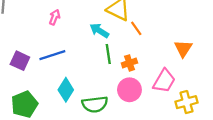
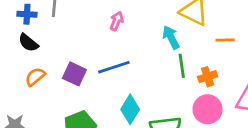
orange line: (136, 28) -> (225, 40), moved, turned -56
cyan arrow: (99, 31) -> (171, 37), turned 30

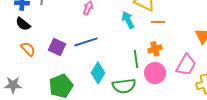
orange line: (225, 40) -> (158, 22), moved
green line: (182, 66) -> (136, 59), moved
orange semicircle: (35, 77) -> (28, 49), turned 84

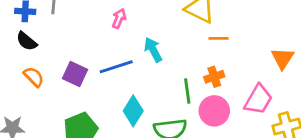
cyan arrow: (128, 20) -> (153, 50), moved

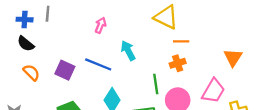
blue line: (116, 67) -> (98, 64), turned 40
orange cross: (214, 77) -> (178, 63), moved

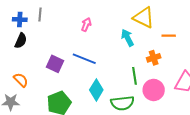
orange line: (181, 41) -> (169, 36), moved
black semicircle: (26, 44) -> (21, 41), turned -105
cyan arrow: (128, 51) -> (127, 38), moved
orange semicircle: (31, 72) -> (21, 80), moved

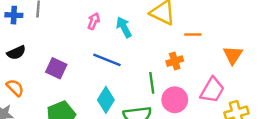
cyan arrow: (127, 38) -> (124, 27), moved
black semicircle: (21, 41) -> (16, 53), moved, turned 42
blue line: (84, 59) -> (107, 60), moved

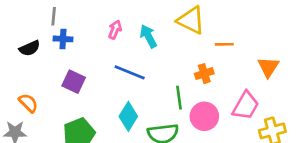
blue cross: (14, 15) -> (63, 39), moved
black semicircle: (16, 53) -> (30, 48), moved

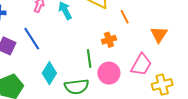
orange line: (224, 44) -> (125, 17), turned 64
blue line: (130, 72) -> (32, 39), moved, turned 35

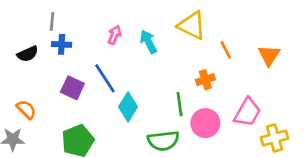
orange triangle: (159, 34) -> (269, 55), moved
cyan diamond: (49, 73) -> (128, 107), moved

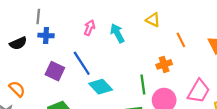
yellow triangle: (192, 25) -> (153, 20), size x0.6
cyan diamond: (128, 107) -> (101, 87), turned -75

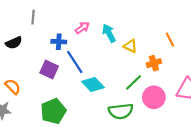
yellow triangle: (153, 20) -> (130, 46), moved
pink arrow: (89, 28) -> (82, 28), turned 32
blue cross: (46, 35) -> (59, 42), moved
green line: (143, 84) -> (134, 82), turned 54

